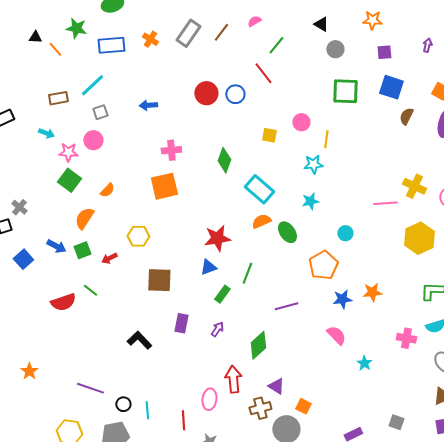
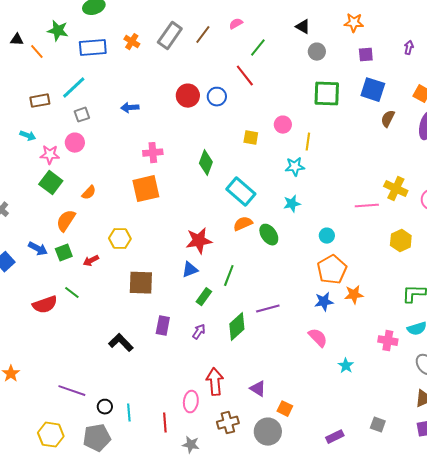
yellow hexagon: (419, 238) -> (401, 241), size x0.7
orange pentagon: (323, 265) -> (332, 270), moved
green diamond: (258, 345) -> (237, 327), moved
brown cross: (260, 408) -> (228, 423), moved

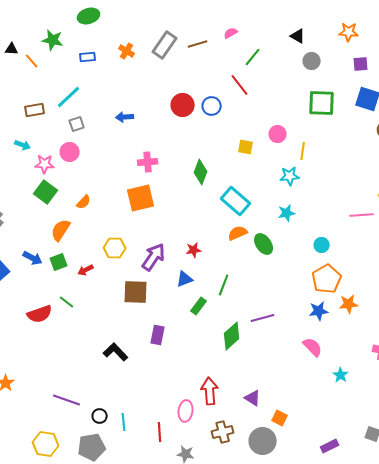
brown line: (203, 35) -> (198, 44), turned 36
blue rectangle: (93, 48) -> (88, 57), size x0.6
red star: (199, 241) -> (194, 250), size x0.6
purple arrow: (199, 332) -> (154, 257), moved, size x1.8

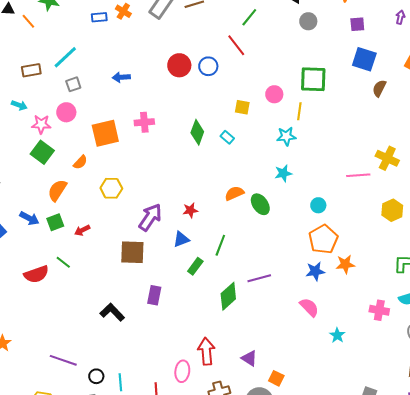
blue rectangle: (88, 57) -> (99, 17), moved
green square: (322, 103) -> (313, 79), moved
orange square: (141, 198) -> (105, 133), moved
cyan rectangle: (236, 201) -> (227, 137), moved, size x0.5
yellow hexagon: (115, 248) -> (111, 188), moved

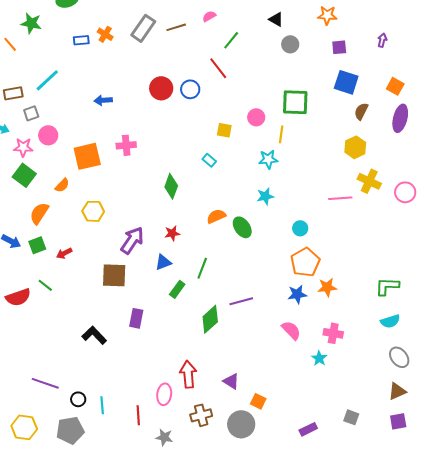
gray square: (73, 84) -> (31, 113), moved
green diamond: (197, 132) -> (171, 186), moved
yellow hexagon: (392, 210) -> (355, 147), moved
pink cross: (379, 310) -> (333, 333), moved

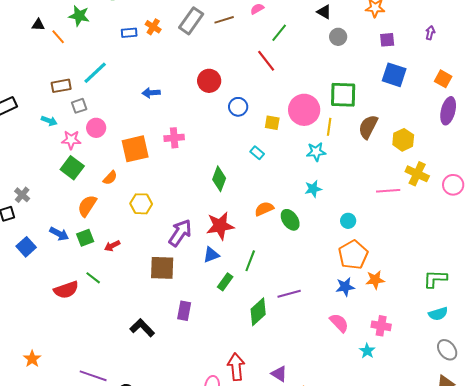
blue circle: (190, 89) -> (238, 107), moved
brown semicircle: (361, 111) -> (368, 127), moved, size x1.4
pink circle: (256, 117) -> (304, 110), size x1.8
red star: (172, 233) -> (220, 226), size x1.8

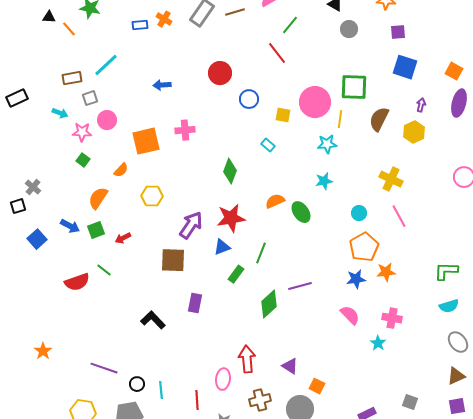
purple arrow: (430, 33) -> (421, 105), moved
green square: (72, 168) -> (83, 160), size x0.6
yellow cross: (417, 174) -> (391, 179), moved
pink line: (388, 191) -> (399, 216), moved, turned 65

